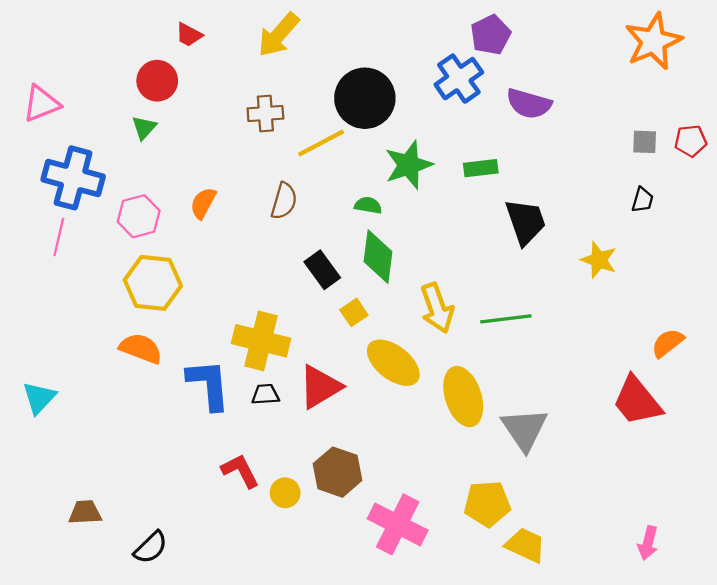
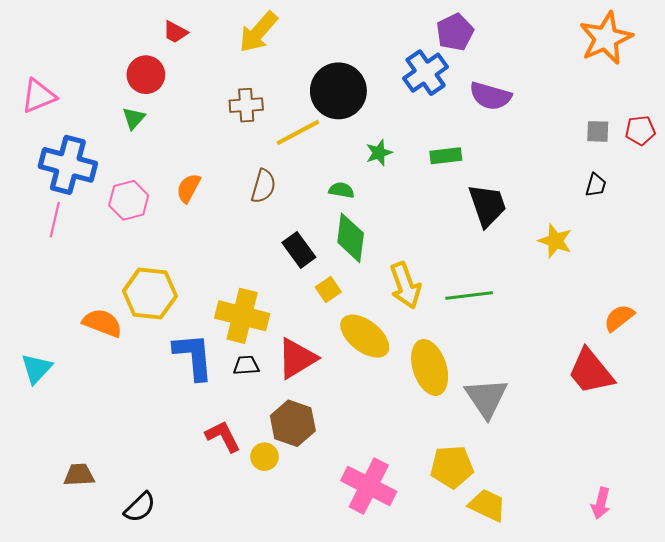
green star: (409, 165) -> (379, 153), size x0.6
yellow hexagon: (153, 283) -> (150, 294), moved
orange semicircle: (141, 348) -> (102, 323), moved
brown hexagon: (338, 472) -> (293, 423), moved

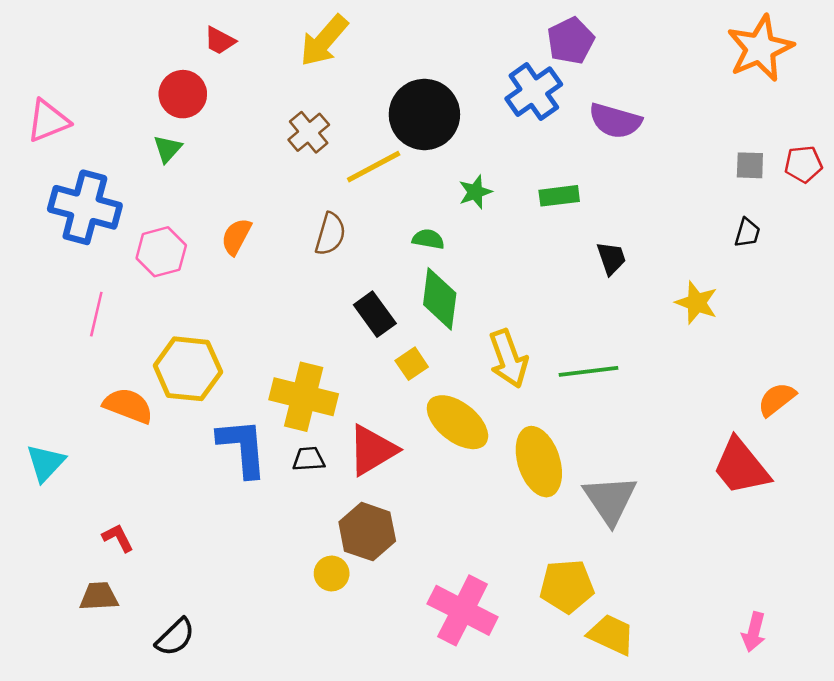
brown cross: (246, 105) -> (309, 132), turned -36
black trapezoid: (487, 205) -> (611, 258), size x0.6
pink line: (55, 220) -> (96, 314), moved
red L-shape: (223, 436) -> (118, 538), moved, size x0.7

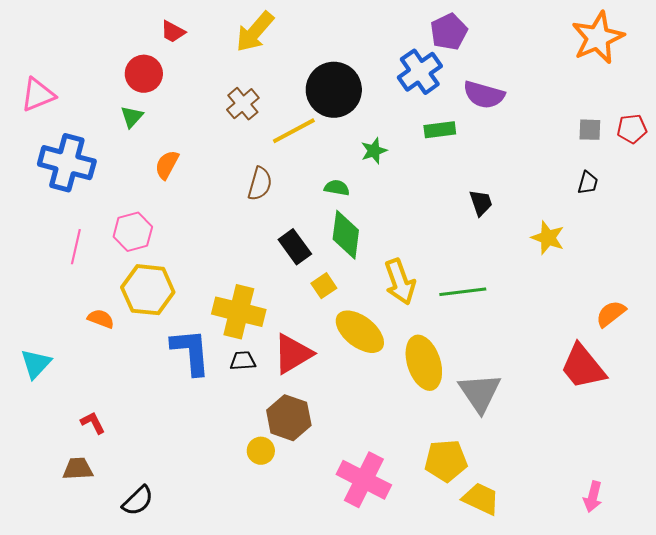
green rectangle: (559, 196) -> (440, 130), moved
orange semicircle: (236, 237) -> (167, 165), moved
pink hexagon: (161, 252) -> (133, 232), moved
orange semicircle: (128, 406) -> (101, 319), size x0.7

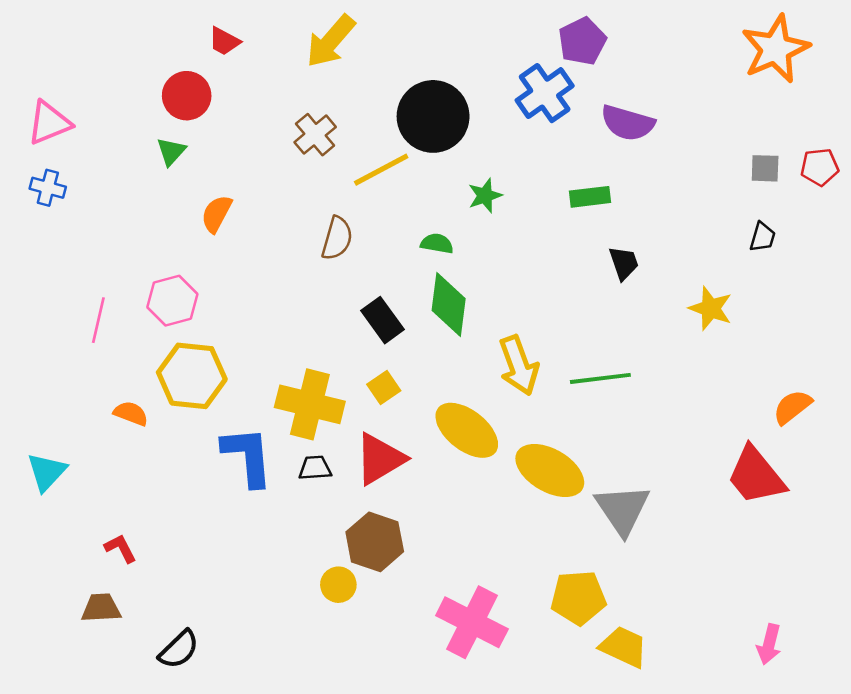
green rectangle: (440, 130) -> (590, 197), moved
blue cross: (67, 163) -> (48, 188), moved, size x0.5
yellow square: (324, 286) -> (384, 388), moved
yellow ellipse: (424, 363) -> (550, 471), turned -42

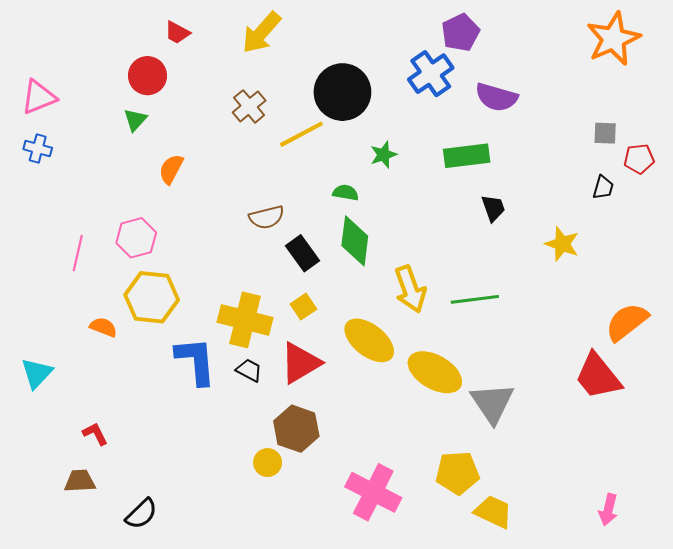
red pentagon: (820, 167) -> (639, 159), moved
green rectangle: (590, 197) -> (467, 156), size x1.4
brown semicircle: (337, 238) -> (267, 217), moved, turned 60
orange semicircle: (792, 407) -> (627, 322), size x1.4
black trapezoid: (315, 468) -> (249, 370), turned 32

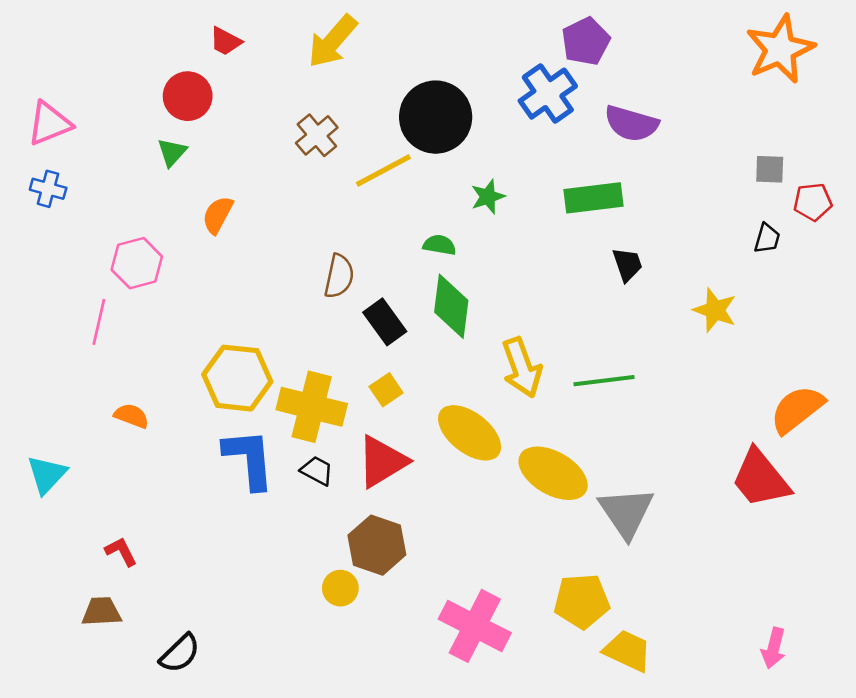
brown semicircle: (267, 217) -> (339, 276), turned -64
pink hexagon: (136, 238) -> (137, 263), moved
yellow hexagon: (152, 297) -> (237, 378), moved

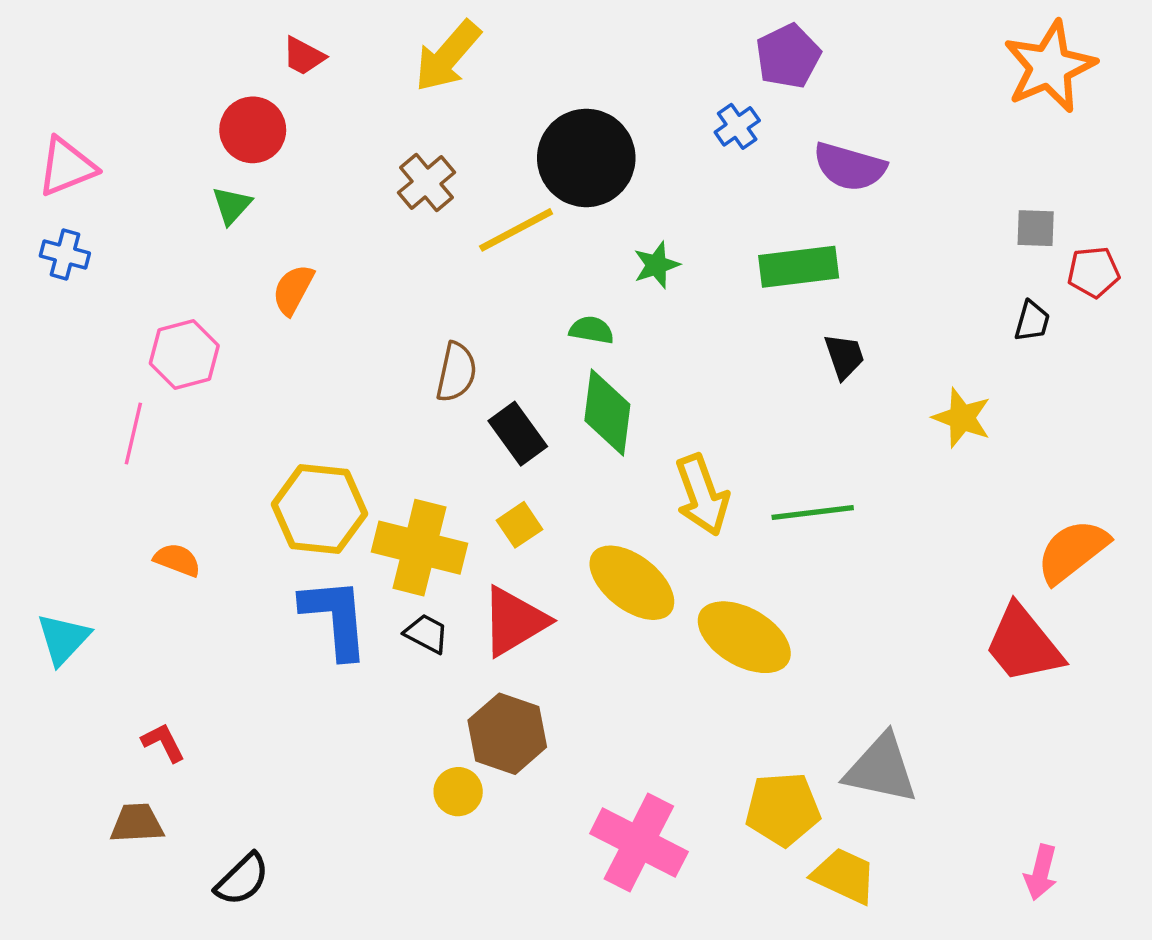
blue cross: (548, 94) -> (737, 126), size x0.6
gray triangle: (626, 512) -> (881, 769), moved, turned -44

